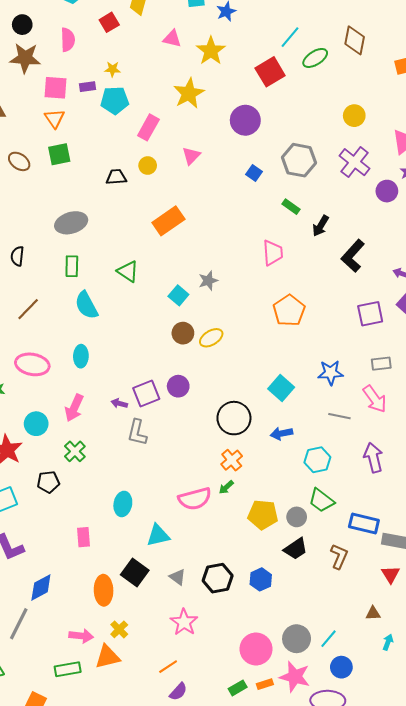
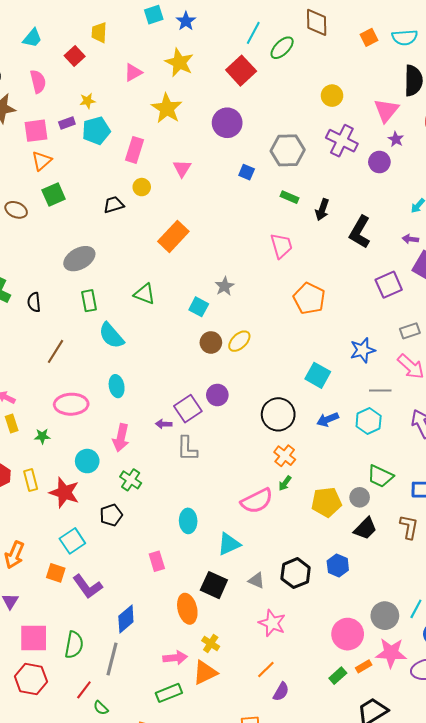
pink triangle: (172, 39) -> (133, 72), moved, turned -30
orange triangle: (55, 119) -> (42, 161), turned 35
cyan hexagon: (317, 460) -> (369, 421), moved

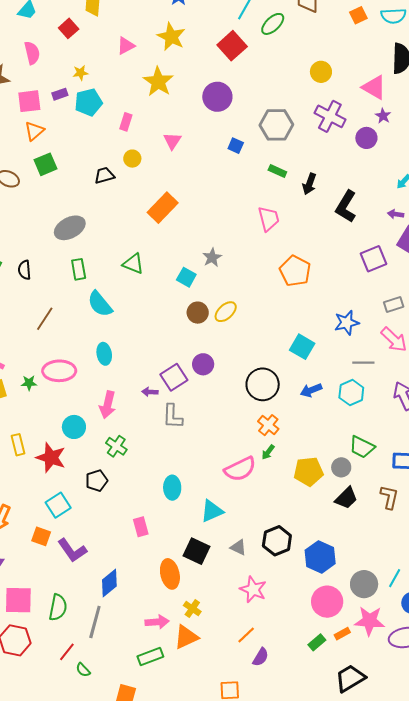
pink triangle: (386, 110) -> (374, 87), turned -40
pink rectangle: (135, 150) -> (126, 122), size x0.7
green star: (42, 436) -> (29, 383), moved
blue hexagon: (338, 565) -> (320, 557), moved, size x1.4

